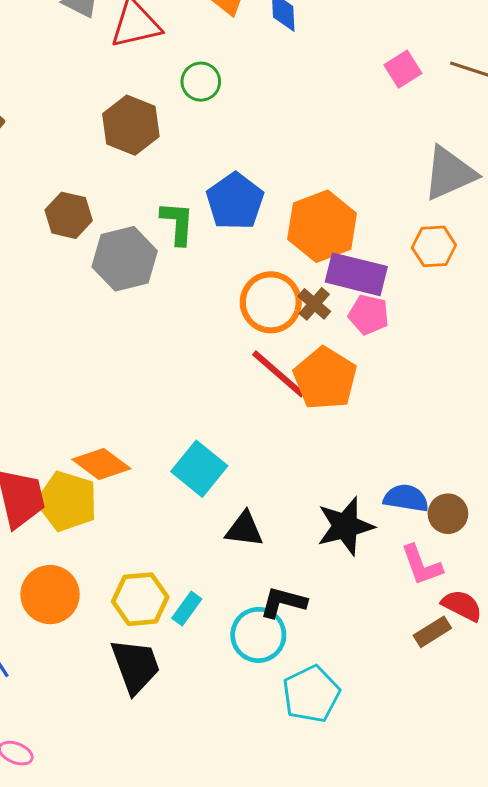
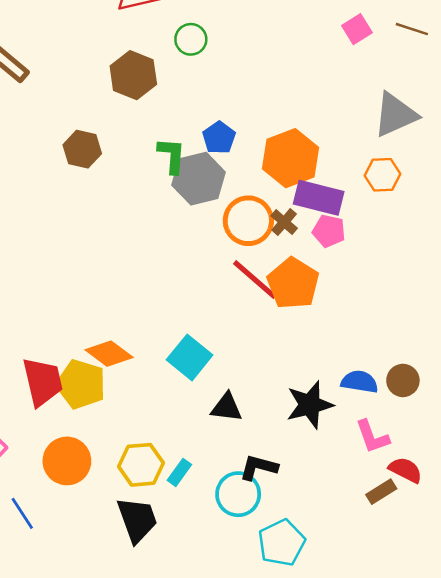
blue pentagon: (235, 201) -> (219, 138), size x0.7
gray hexagon: (125, 259) -> (199, 179), moved
brown circle: (448, 514) -> (403, 380), moved

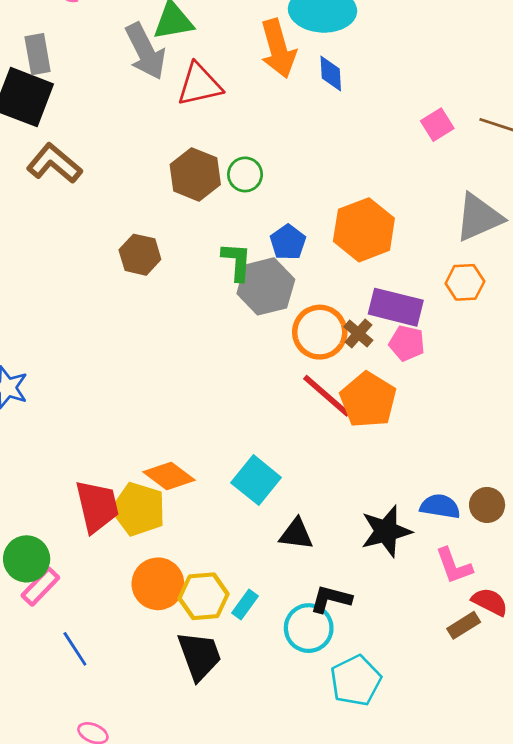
green circle: (191, 39) -> (245, 174), moved
orange hexagon: (291, 158) -> (364, 230), moved
orange circle: (67, 461) -> (158, 584), moved

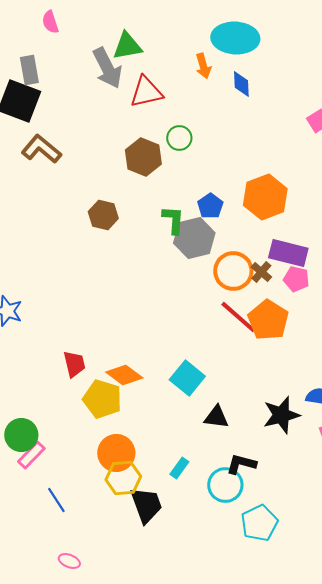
orange arrow: (278, 49) -> (203, 66), size x0.6
green circle: (245, 174) -> (179, 138), moved
red trapezoid: (97, 506) -> (74, 364), moved, size x0.7
yellow hexagon: (204, 596) -> (123, 478), moved

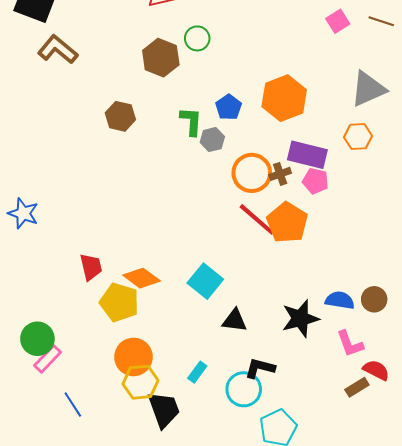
gray hexagon: (194, 238) -> (212, 140), size x0.6
brown cross: (261, 272) -> (280, 174), turned 30

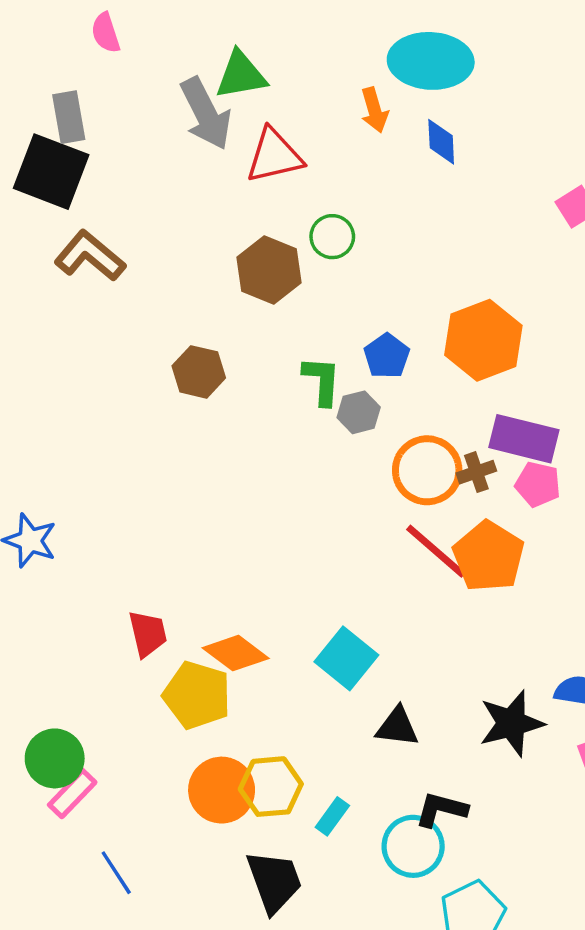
yellow hexagon: (141, 382) -> (271, 787), moved

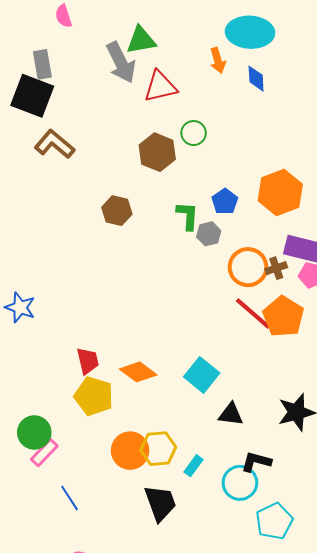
yellow pentagon: (197, 695) -> (94, 396), moved

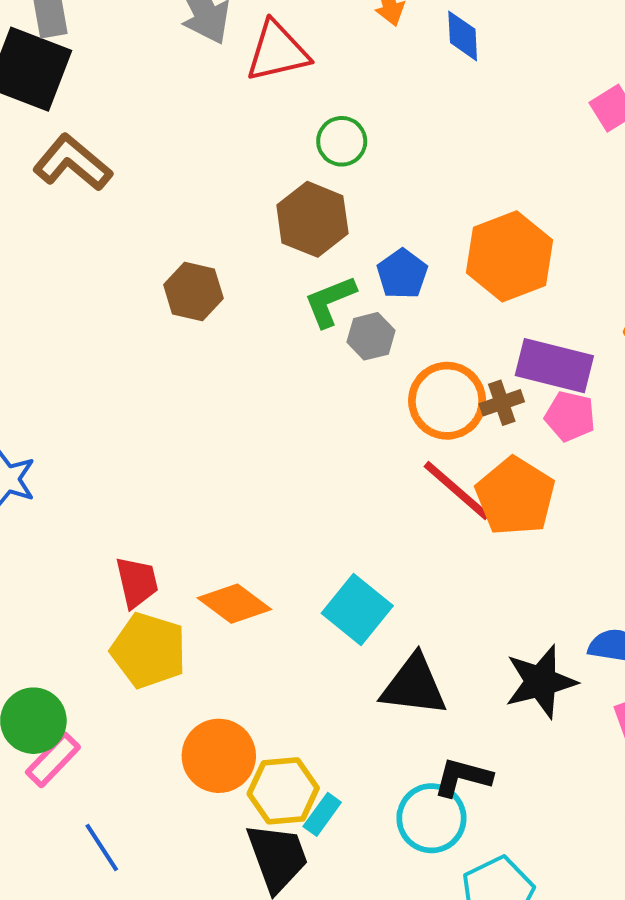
brown hexagon: (157, 152) -> (312, 219), moved
green L-shape: (188, 216) -> (330, 301), turned -116
black triangle: (231, 414) -> (414, 686), size x1.4
yellow hexagon: (158, 449) -> (283, 791), moved
cyan rectangle: (194, 466) -> (322, 814), moved

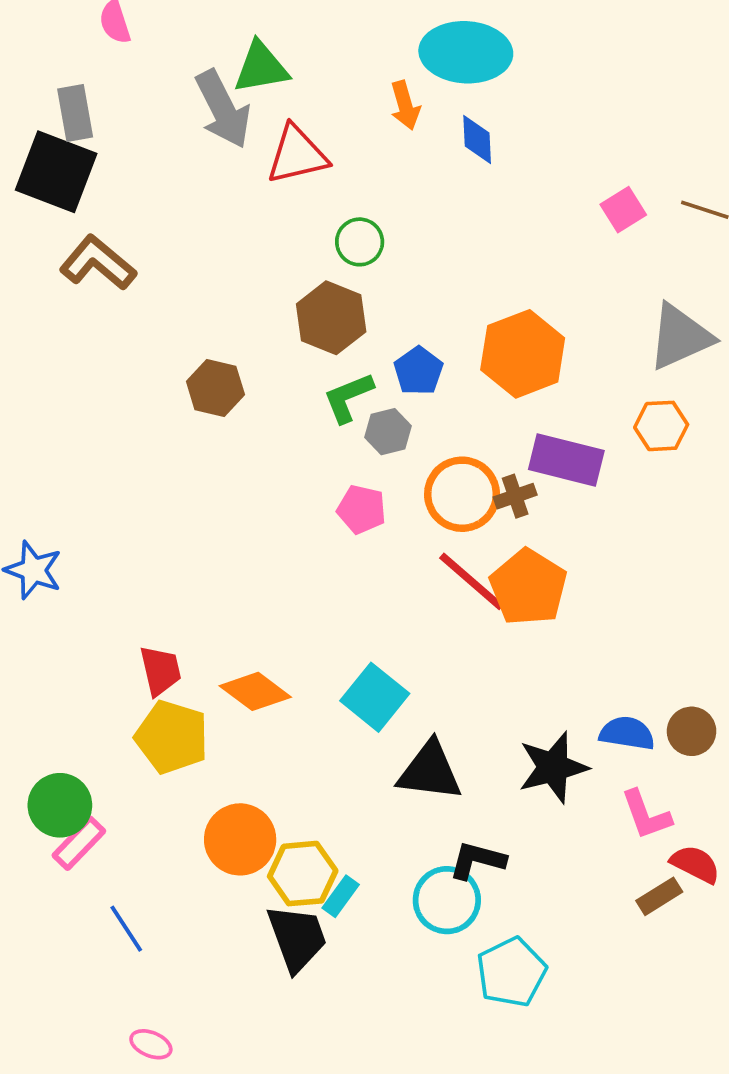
pink pentagon: (570, 416) -> (361, 509), moved

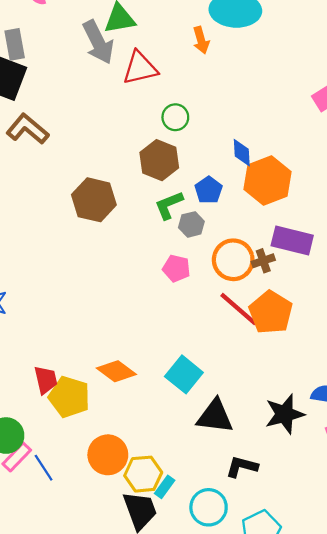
blue diamond: (477, 140) -> (242, 153), moved
brown hexagon: (215, 388) -> (94, 200), size x1.4
red trapezoid: (160, 671) -> (46, 380), moved
cyan circle: (447, 900) -> (209, 507), moved
blue line: (126, 929) -> (44, 468), moved

